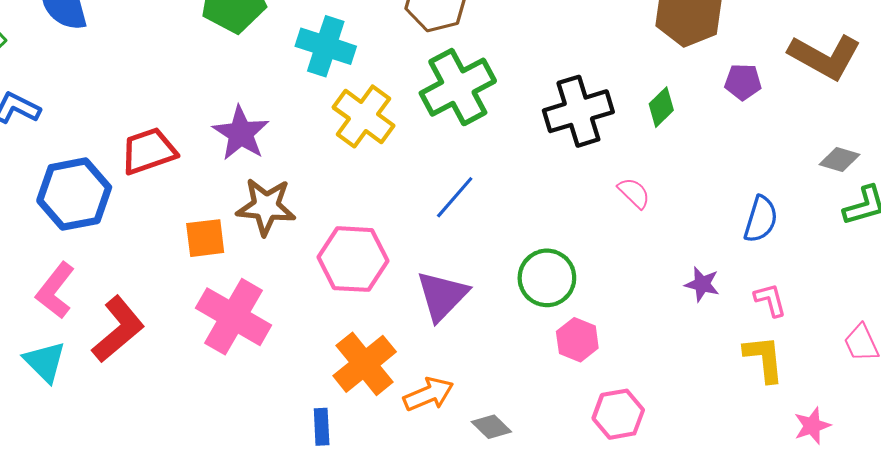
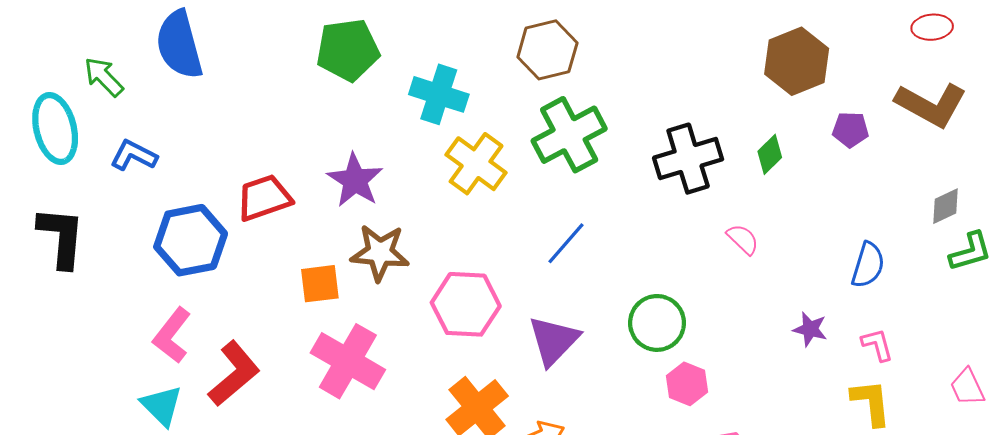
gray diamond: (839, 159) -> (946, 206), turned -42

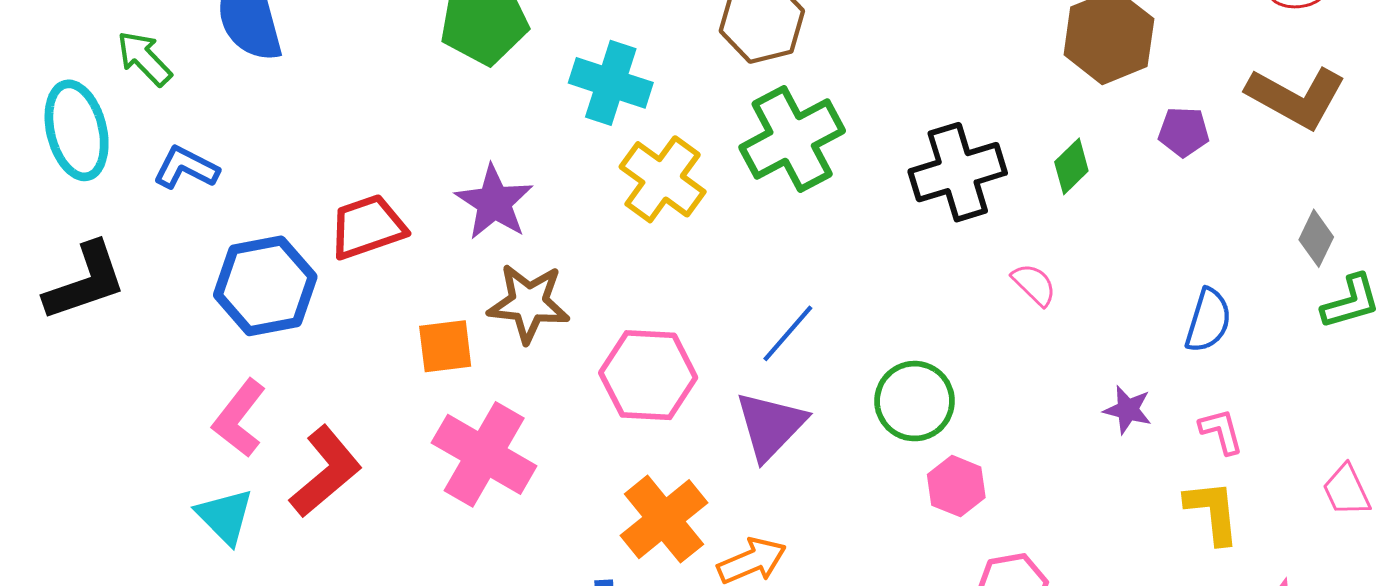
gray diamond: (946, 206) -> (1316, 238), turned -39
black L-shape: (61, 237) -> (85, 282), turned 66
blue line: (566, 243) -> (788, 333), moved

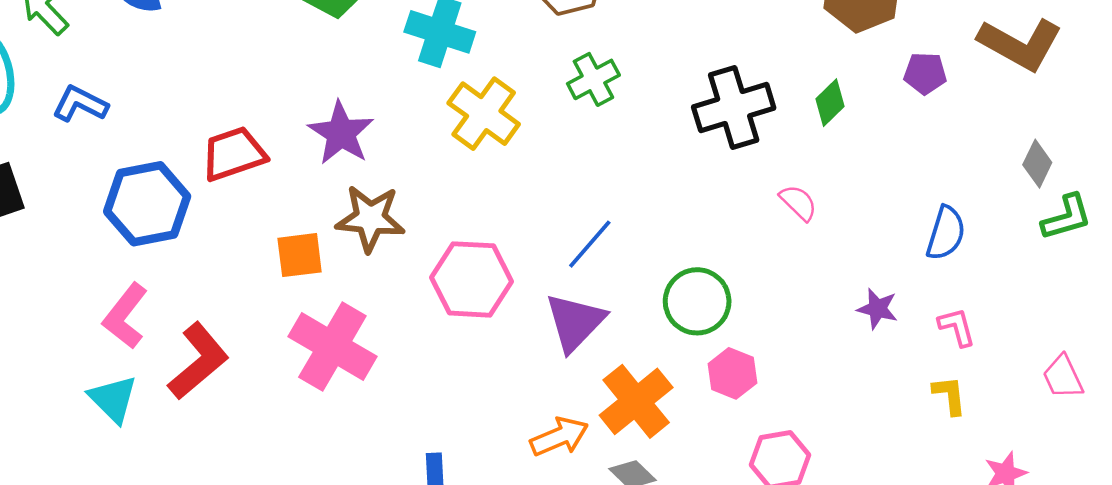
green cross: (792, 139) -> (593, 79), size x0.6
yellow L-shape: (1213, 512) -> (950, 395), size x0.7
orange cross: (664, 519) -> (636, 401), moved

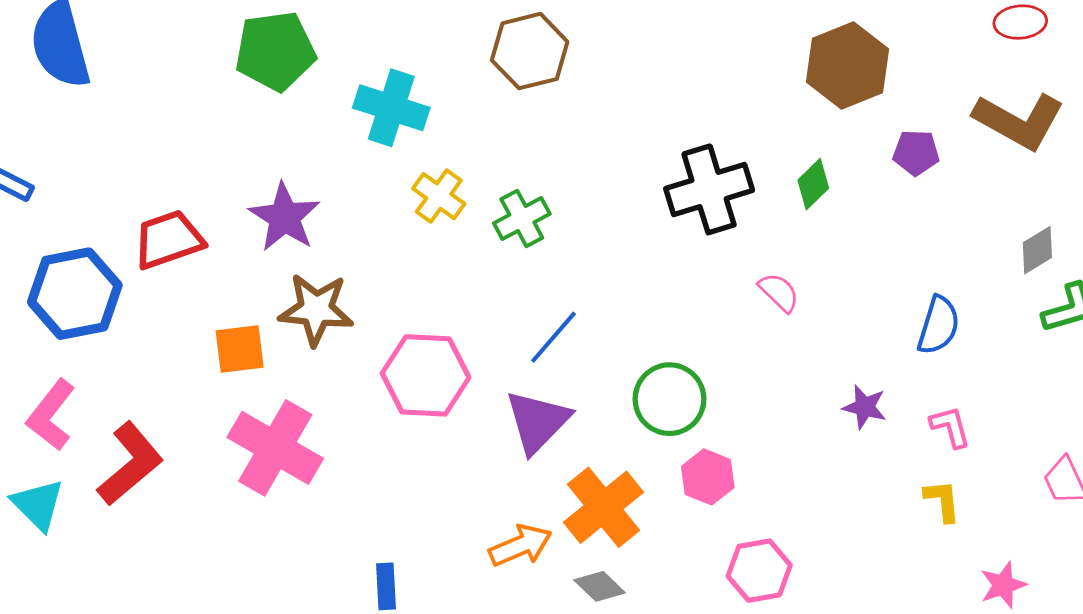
green cross: (593, 79) -> (522, 218), moved
yellow cross: (484, 114) -> (439, 196), size x0.7
gray diamond: (1037, 164) -> (1037, 250), turned 33

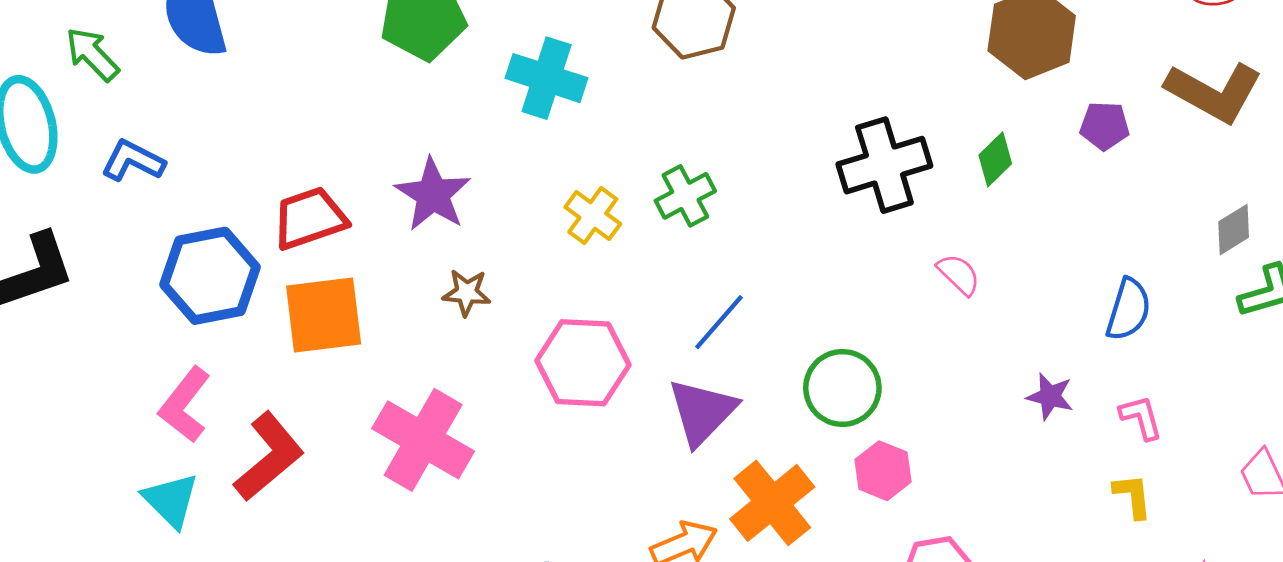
yellow cross: (439, 196) -> (593, 216), moved
brown star: (316, 309) -> (467, 293), size x0.6
orange square: (240, 349) -> (324, 315), moved, size x1.5

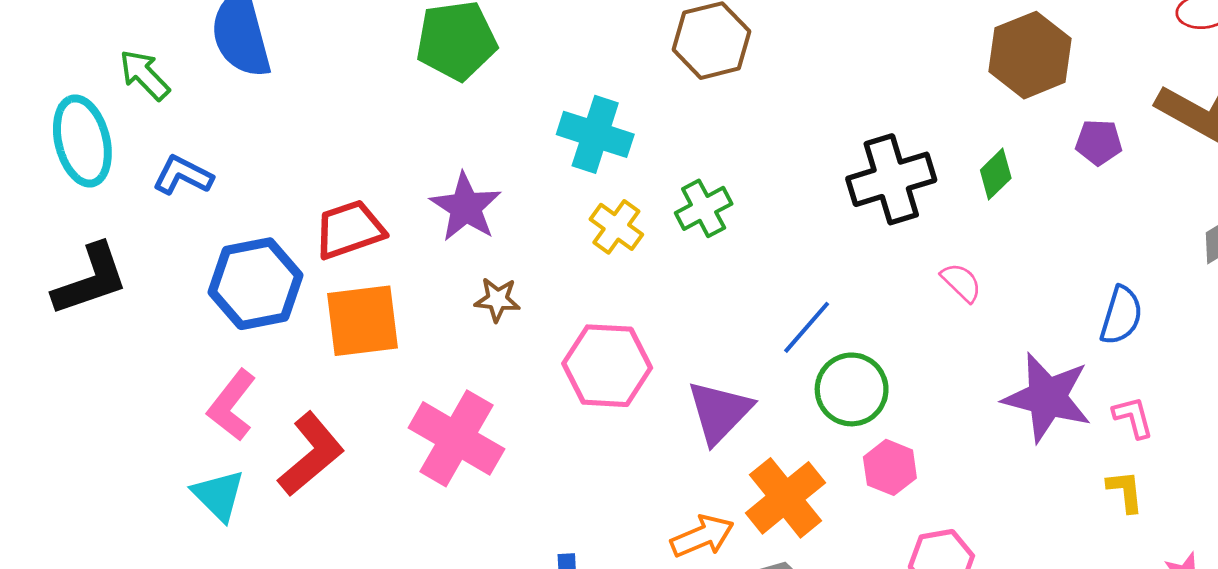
cyan cross: (547, 78) -> (595, 134), moved
blue line: (719, 322) -> (807, 327), moved
purple star: (1050, 396) -> (1047, 397), size x2.0

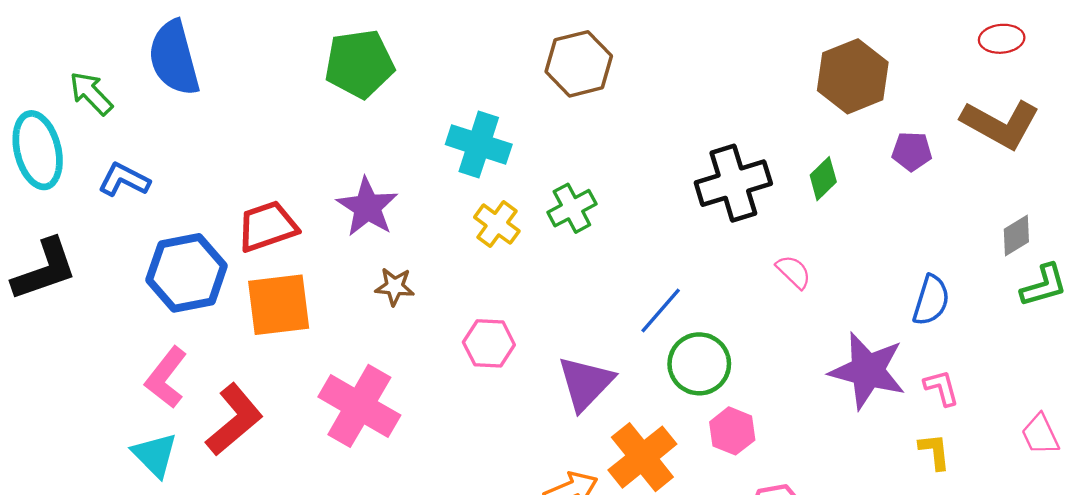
pink hexagon: (607, 366) -> (489, 343), size x0.7

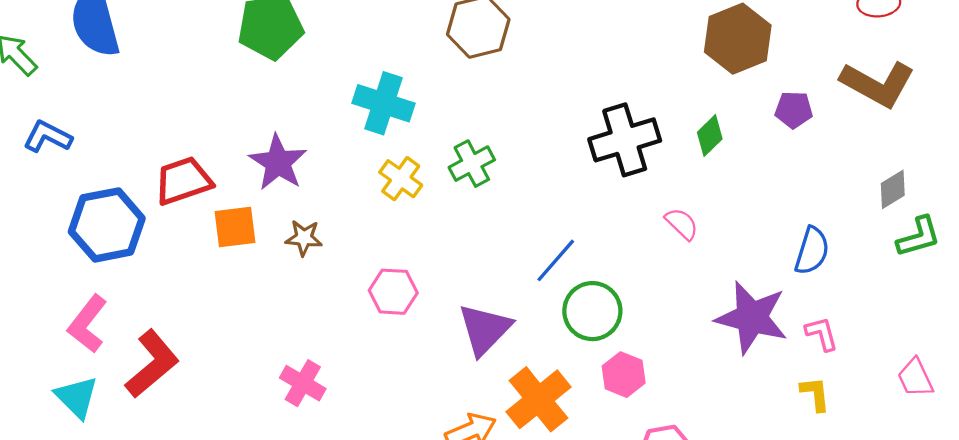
orange square: (279, 305) -> (235, 227), moved, size x0.7
pink cross: (359, 406) -> (303, 383), moved, size x0.6

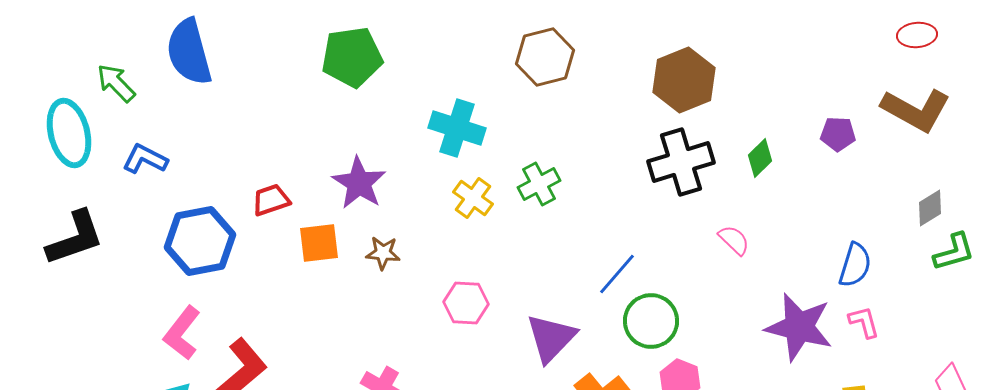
brown hexagon: (738, 39) -> (684, 80), moved
red trapezoid: (183, 181) -> (271, 200), size x0.7
pink L-shape: (822, 334) -> (864, 322), moved

